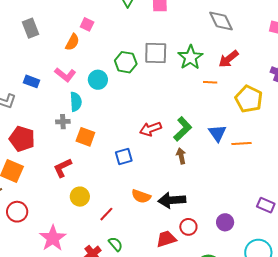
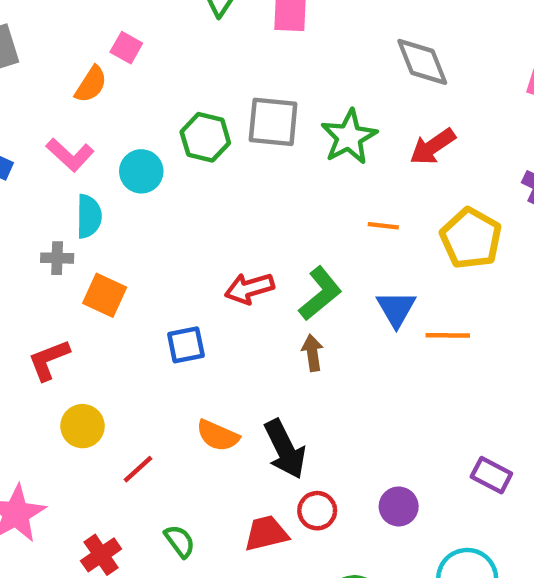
orange line: (210, 82) -> (383, 226), moved
black arrow: (172, 200) -> (285, 449), turned -116
green semicircle: (116, 244) -> (180, 541), moved

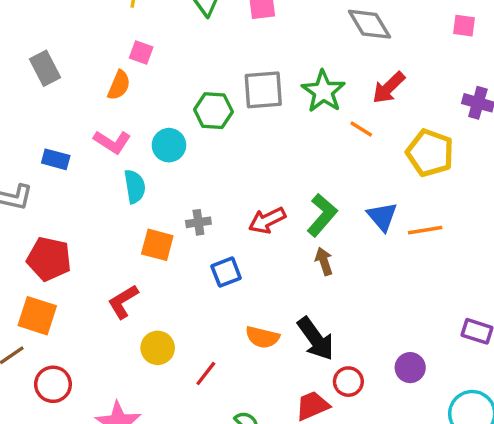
orange line: (383, 226) -> (361, 129), moved, turned 35
gray cross: (57, 258) -> (198, 222), moved

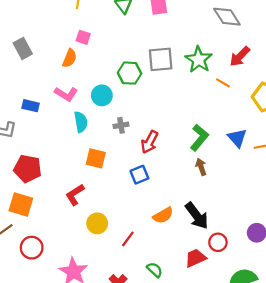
red arrow: (267, 220) -> (150, 142), moved, turned -35
gray cross: (198, 222) -> (121, 125), moved
orange semicircle: (262, 337) -> (163, 215), turned -42

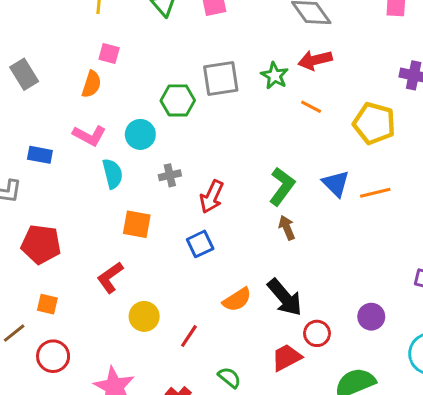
red arrow: (240, 56) -> (315, 60), moved, turned 35
green star: (199, 60) -> (275, 76), size x0.7
orange square: (21, 205) -> (47, 304), moved, size x0.6

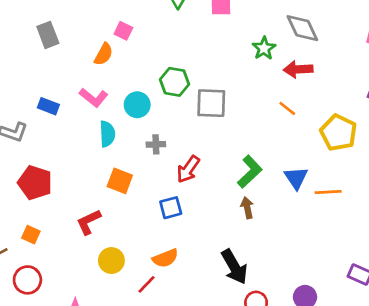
green star: (275, 76) -> (264, 48), moved
gray square: (221, 78) -> (211, 103), moved
orange semicircle: (237, 300) -> (165, 258), moved

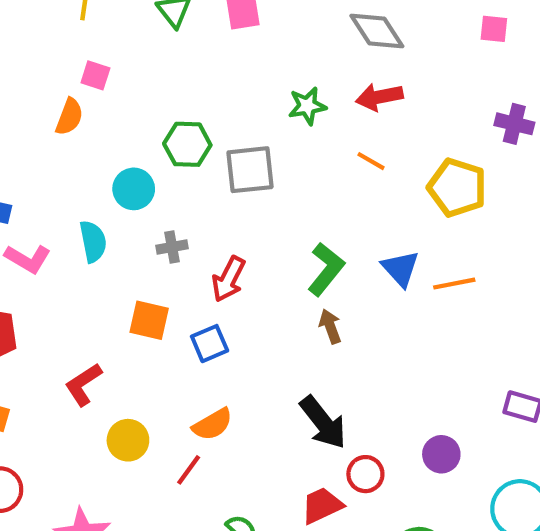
green star: (264, 48) -> (307, 106), moved, turned 30
pink L-shape: (94, 98) -> (28, 259), moved
orange square: (120, 181) -> (149, 320), moved

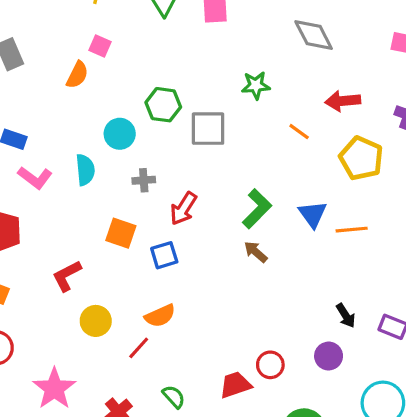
red arrow: (379, 97) -> (343, 101), moved
brown arrow: (330, 326) -> (256, 252), turned -35
black arrow: (323, 422) -> (346, 316), moved, size x0.6

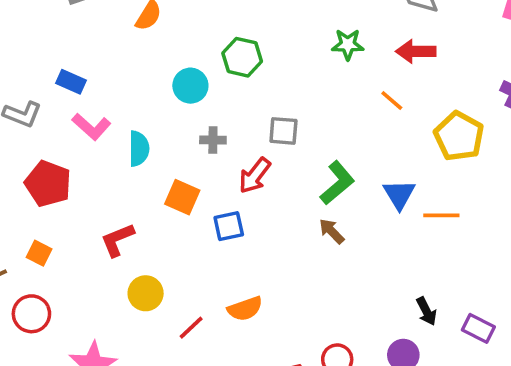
red arrow: (343, 101) -> (416, 51), moved
gray square: (208, 129) -> (283, 131), moved, size x0.7
cyan semicircle: (85, 170) -> (139, 149), moved
orange semicircle: (160, 316) -> (245, 309), moved

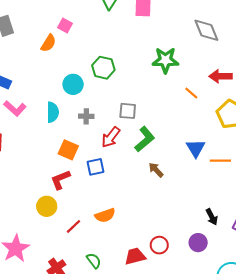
green star: (348, 44) -> (165, 60), size x1.4
red arrow: (416, 51) -> (221, 76), moved
cyan semicircle: (139, 149) -> (53, 112), moved
green L-shape: (337, 183) -> (145, 139), moved
red L-shape: (117, 240) -> (60, 180), moved

